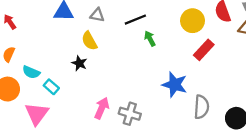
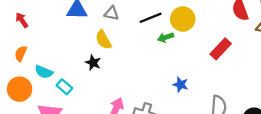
yellow circle: (193, 21) -> (183, 19), moved
green arrow: (150, 39) -> (166, 37), turned -80
blue star: (175, 85) -> (180, 85), moved, size x0.6

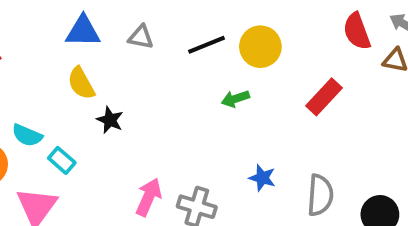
green arrow: (166, 37) -> (235, 99), moved
yellow semicircle: (103, 40) -> (81, 83), moved
blue star: (180, 85) -> (262, 178), moved

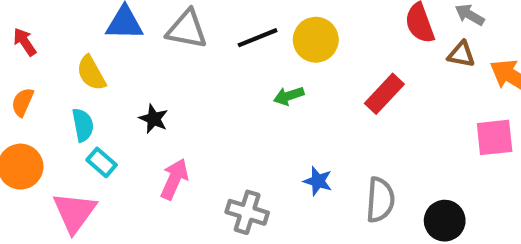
gray triangle: (141, 37) -> (187, 29), size x1.5
yellow semicircle: (81, 83) -> (91, 73), moved
cyan semicircle: (27, 135) -> (83, 125), moved, turned -124
pink arrow: (149, 197) -> (174, 179), moved

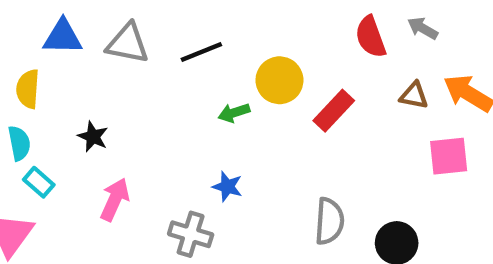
yellow circle: (316, 40) -> (279, 80), moved
brown triangle: (461, 54) -> (414, 95), moved
yellow semicircle: (91, 73) -> (28, 89), turned 33
blue star: (318, 181) -> (227, 187), moved

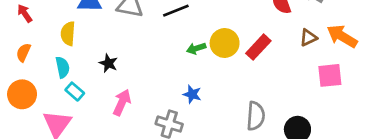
yellow circle: (279, 80) -> (225, 43), moved
brown triangle: (414, 95) -> (308, 38), turned -36

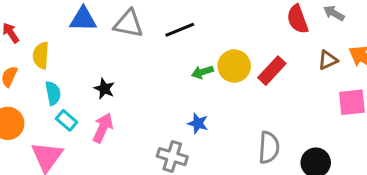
yellow semicircle: (68, 34) -> (41, 55), moved
pink arrow: (122, 102) -> (103, 128), moved

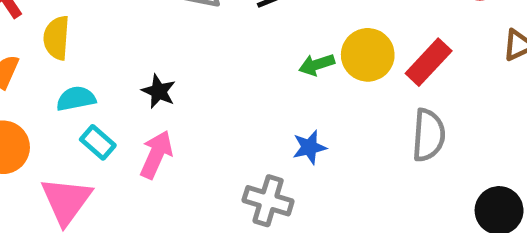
cyan semicircle: (53, 93) -> (76, 99), turned -90
blue star: (198, 123) -> (309, 147), turned -30
gray semicircle: (269, 148) -> (429, 135), moved

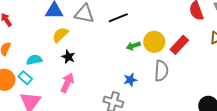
yellow semicircle: (57, 38) -> (60, 35), moved, turned 42
gray semicircle: (429, 135) -> (161, 71), moved
cyan rectangle: (98, 142) -> (25, 78), moved

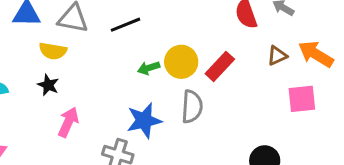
yellow semicircle: (60, 35) -> (53, 51), moved, turned -126
blue star: (130, 80) -> (144, 121), size x1.6
pink arrow: (67, 83) -> (68, 122), moved

